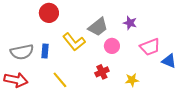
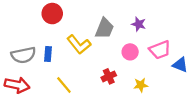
gray trapezoid: (98, 27) -> (104, 28), turned -30
pink circle: (112, 46) -> (130, 52), moved

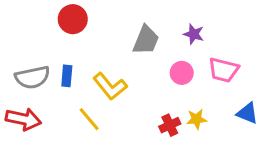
yellow L-shape: (79, 44) -> (110, 86), moved
pink trapezoid: (160, 50) -> (223, 70), turned 35
blue triangle: (180, 65) -> (247, 113), moved
red cross: (109, 76) -> (170, 125), moved

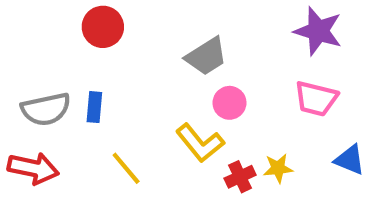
purple star: (194, 34) -> (318, 31), moved, size x1.6
gray trapezoid: (146, 40) -> (206, 56), turned 36
pink circle: (182, 73) -> (229, 103), moved
yellow L-shape: (110, 86) -> (200, 143), moved

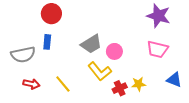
gray trapezoid: (206, 56) -> (91, 44), moved
blue rectangle: (94, 107) -> (47, 42), moved
red arrow: (33, 168) -> (31, 84), moved, size x0.7

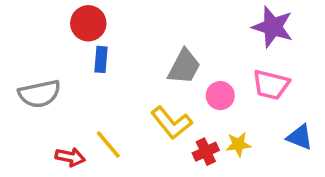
blue rectangle: (47, 42) -> (101, 59), moved
gray trapezoid: (91, 44) -> (184, 67), moved, turned -30
pink circle: (114, 51) -> (220, 96), moved
red arrow: (31, 84) -> (70, 157), moved

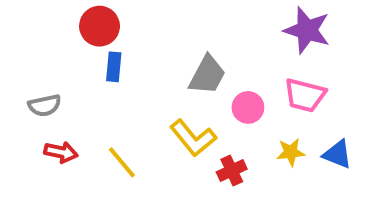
gray semicircle: (39, 94) -> (45, 105), size x0.7
yellow star: (238, 144) -> (291, 152), moved
red arrow: (70, 157) -> (61, 152), moved

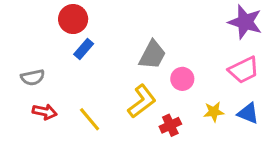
purple star: (307, 30) -> (245, 22), moved
blue rectangle: (114, 67) -> (84, 49), turned 36
pink trapezoid: (305, 95) -> (244, 70), moved, turned -40
yellow L-shape: (193, 138) -> (142, 101), turned -88

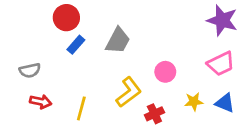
gray trapezoid: (152, 55) -> (118, 41), moved
yellow line: (90, 119) -> (81, 108), turned 55

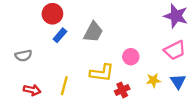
yellow L-shape: (129, 92) -> (102, 73), turned 45
red arrow: (41, 102) -> (32, 90), moved
blue triangle: (225, 103) -> (178, 81), turned 35

